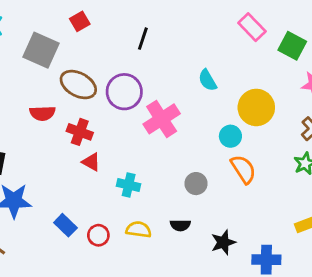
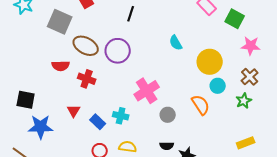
pink cross: (162, 119) -> (147, 91), moved
cyan circle: (230, 136) -> (218, 86), moved
red triangle: (91, 162) -> (74, 111), moved, turned 32
blue rectangle: (65, 225) -> (98, 122), moved
black semicircle: (180, 225) -> (167, 146), moved

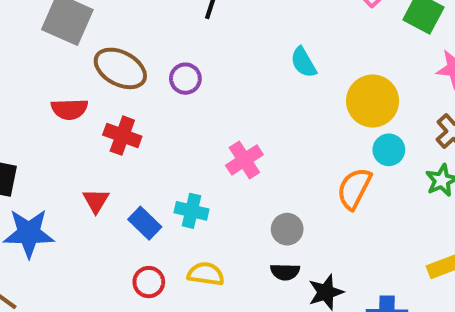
purple circle: (118, 51) -> (185, 79), size x0.6
pink cross: (147, 91) -> (244, 160), size x0.7
orange semicircle: (201, 105) -> (354, 188), turned -120
gray circle: (168, 115) -> (287, 229), moved

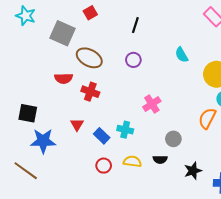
purple circle: (185, 79) -> (133, 60), moved
black semicircle: (285, 272) -> (160, 159), moved

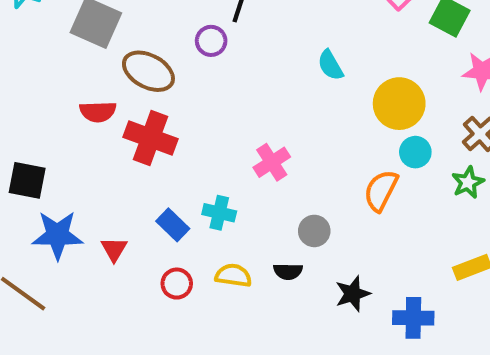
purple circle: (133, 60) -> (211, 41), moved
red cross: (90, 92) -> (150, 138), size x1.4
red triangle: (77, 125) -> (114, 249), moved

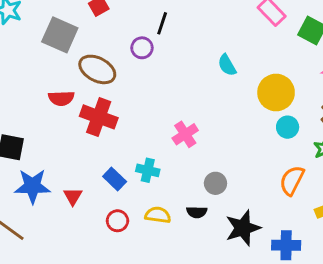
orange semicircle: (381, 191) -> (292, 180), moved
black star: (353, 294) -> (243, 228), size x1.4

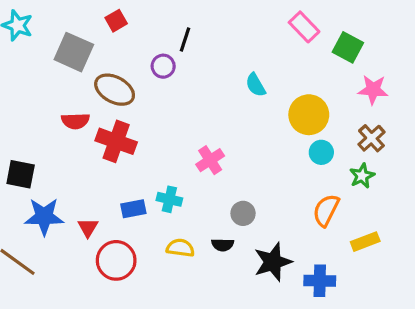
blue rectangle: (115, 179) -> (133, 209), turned -55
red circle: (117, 221) -> (116, 260), moved, size x1.6

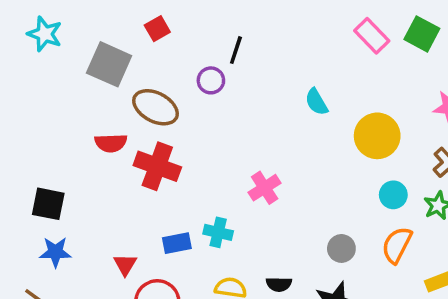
green square: (348, 47) -> (422, 34), moved
cyan circle: (321, 152) -> (393, 195), moved
gray circle: (243, 213) -> (341, 248), moved
blue star: (44, 217) -> (55, 252), moved, size x0.7

